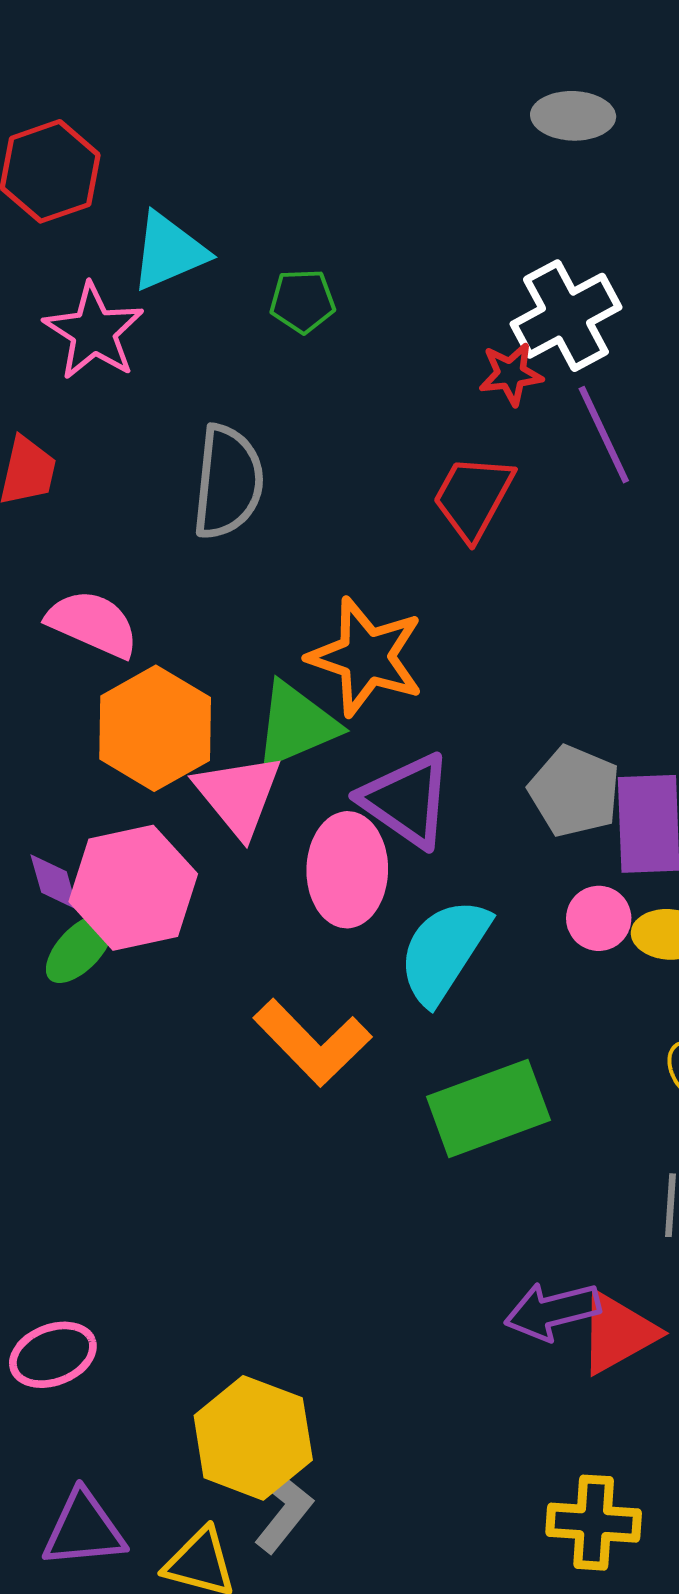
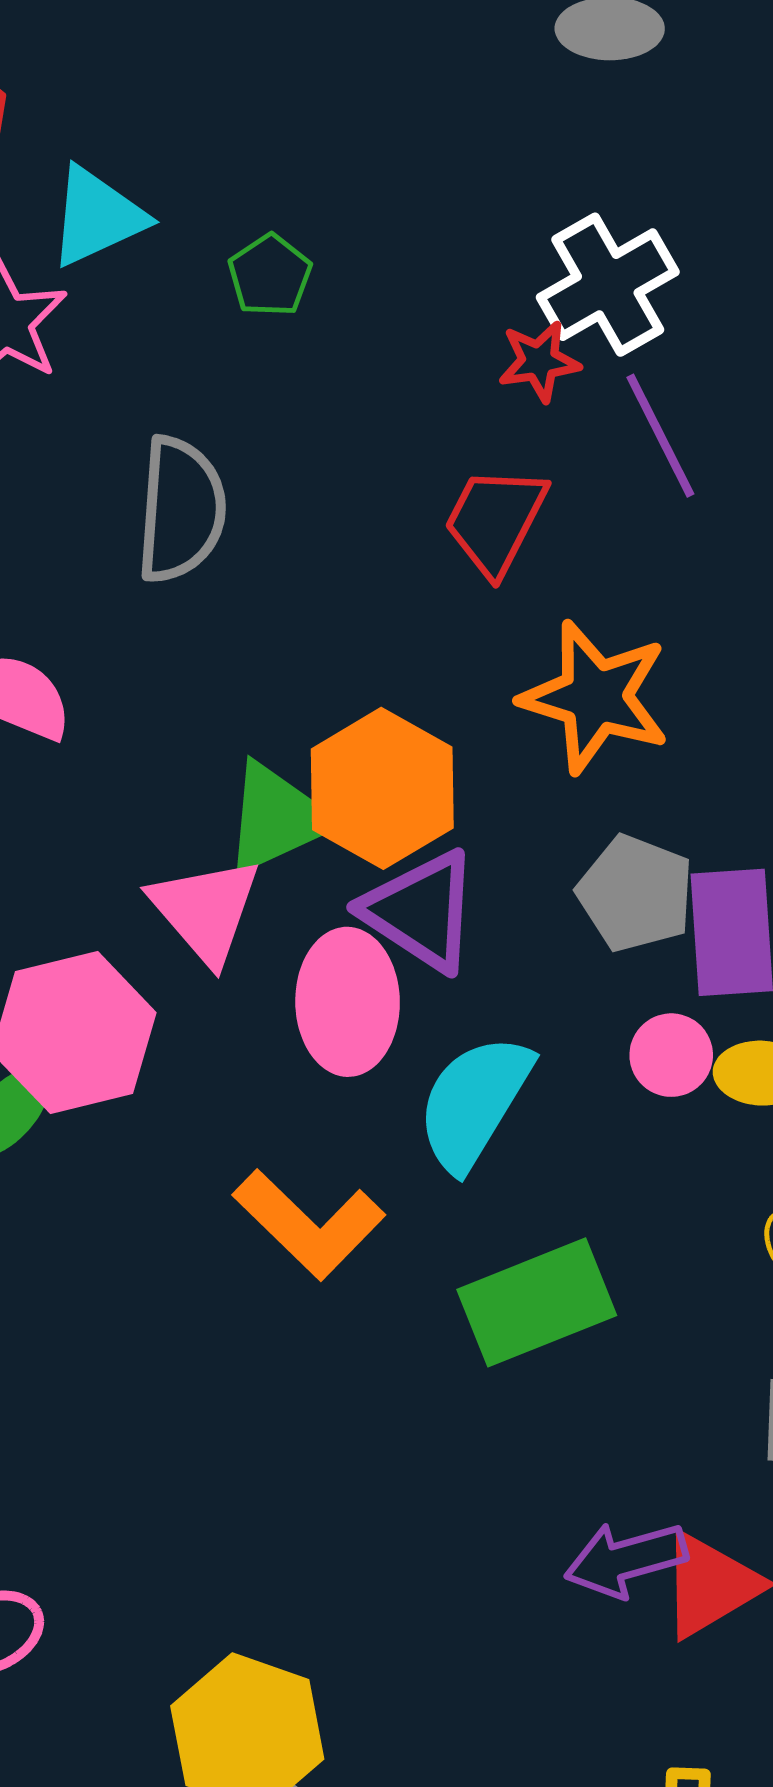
green pentagon: (303, 301) -> (270, 275), turned -30
orange star: (366, 657) -> (595, 697), moved
orange hexagon: (155, 728) -> (382, 788), moved

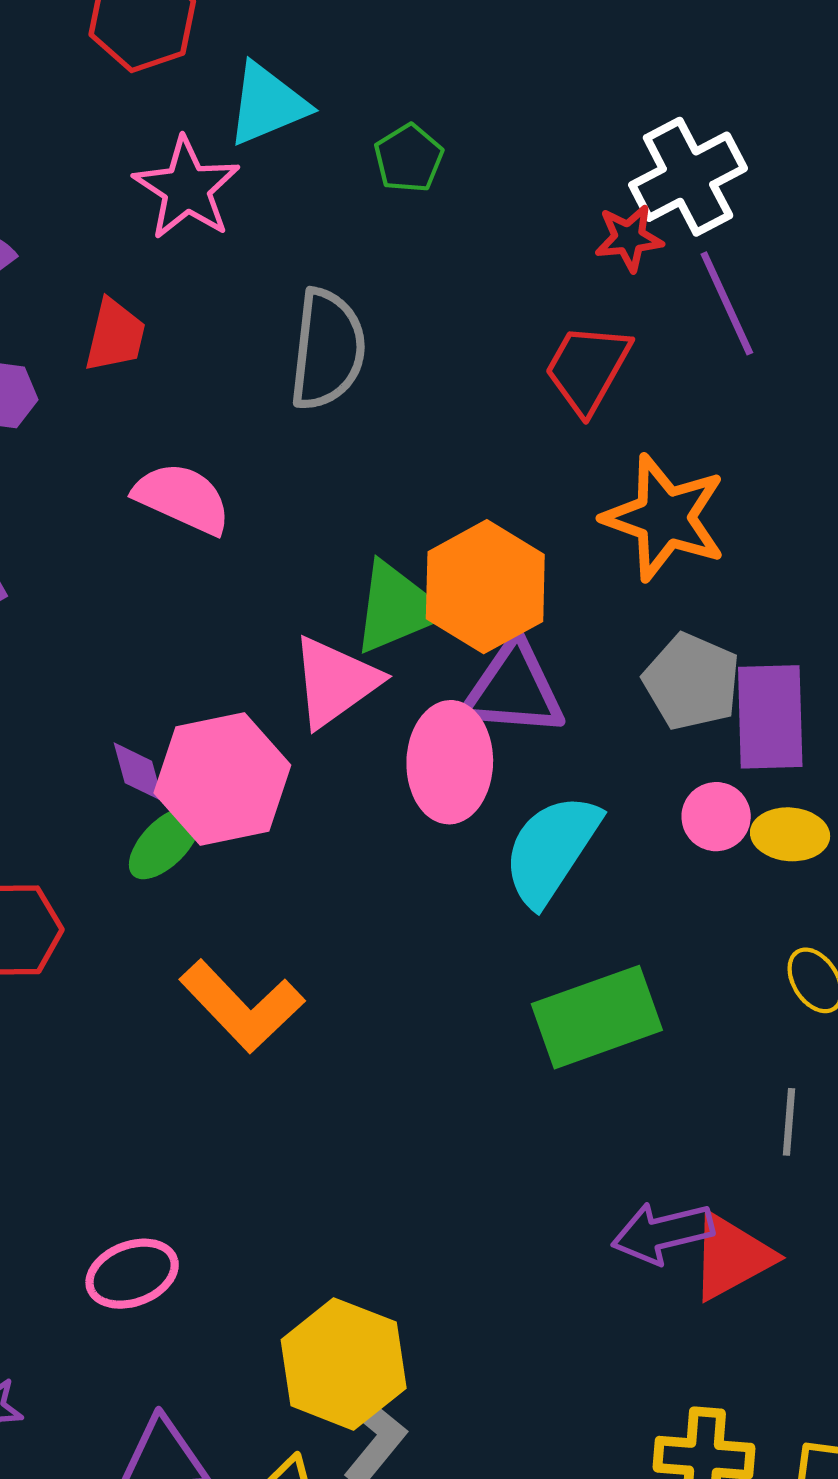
pink triangle: (205, 910) -> (335, 682), turned 33
purple triangle: (421, 911) -> (513, 689), turned -31
orange L-shape: (309, 1224) -> (242, 1006), moved

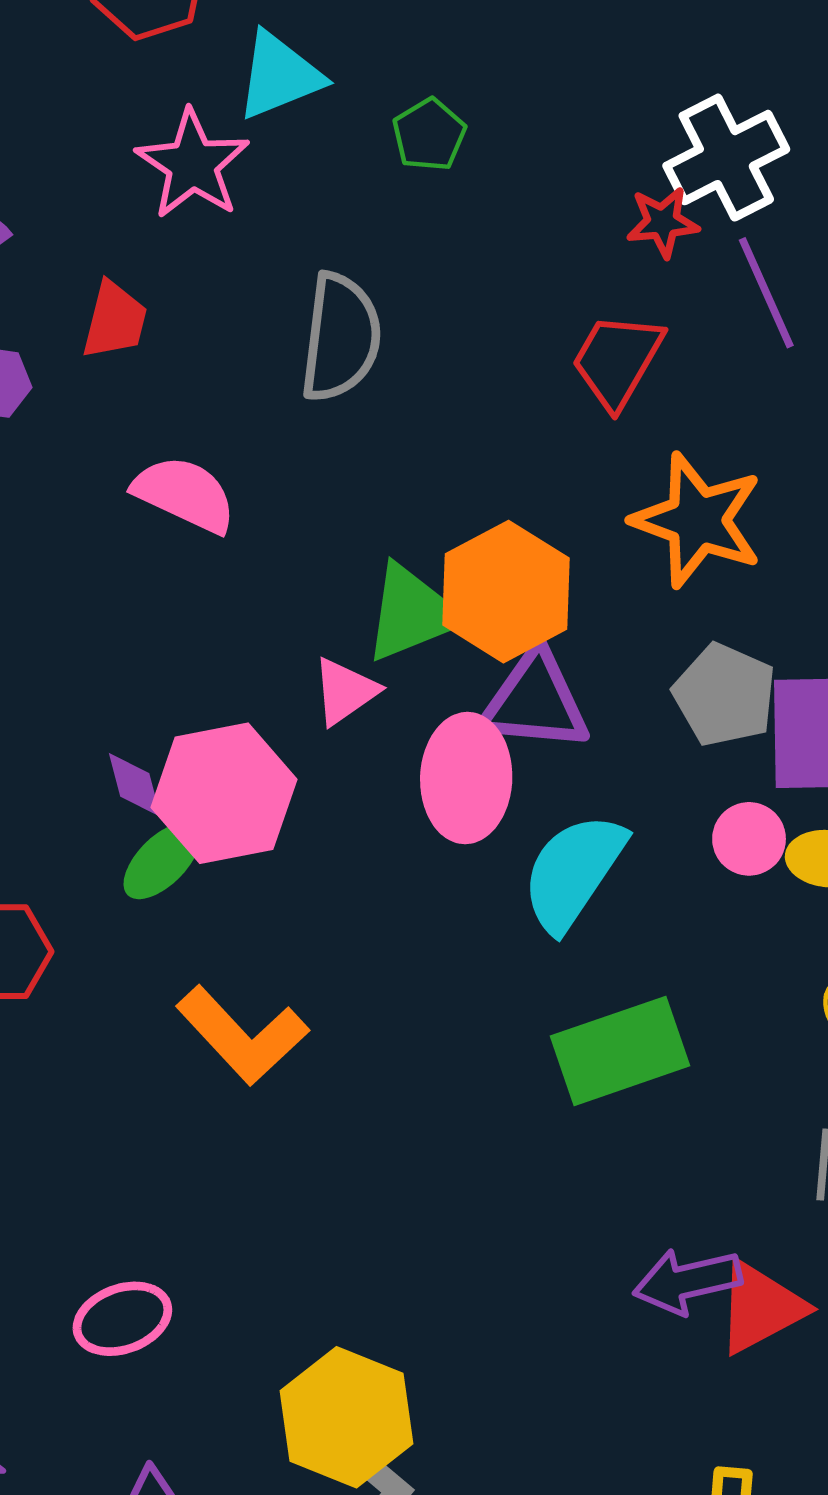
pink triangle: (335, 682) -> (345, 691), size x0.7

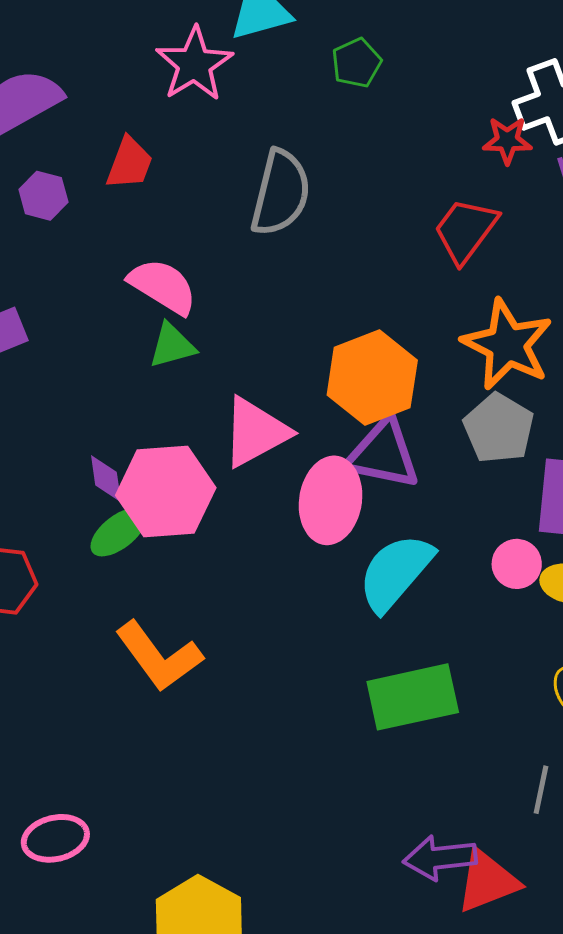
green triangle: (412, 613) -> (172, 346), moved, size x0.7
pink triangle: (345, 691) -> (256, 432), size x1.5
gray pentagon: (725, 695) -> (499, 428), moved

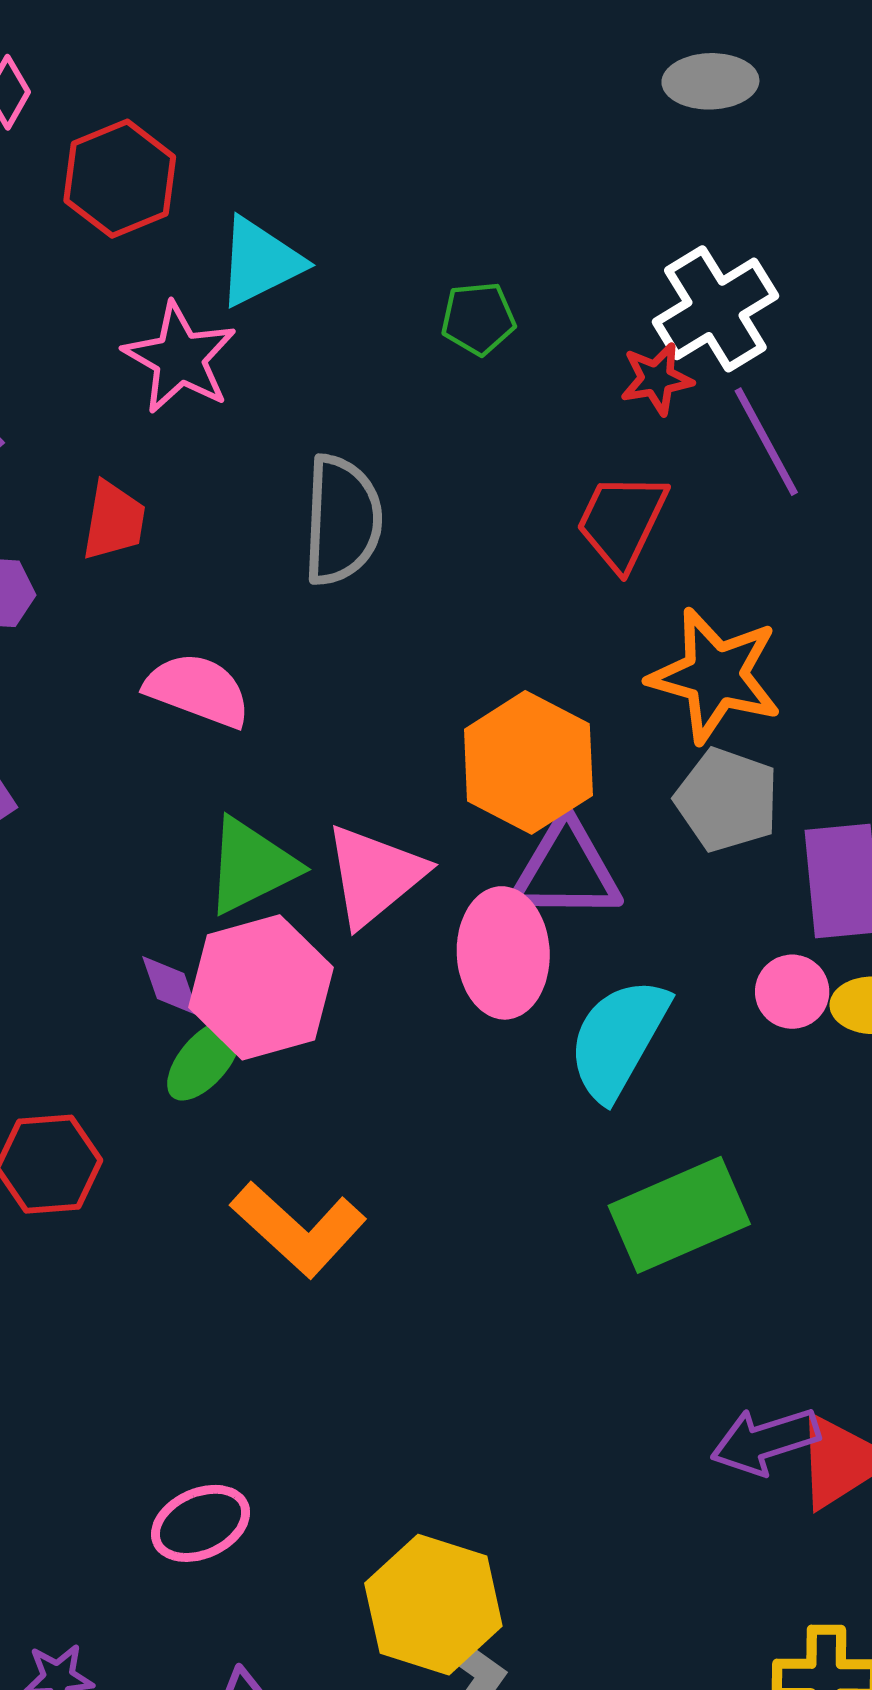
green pentagon: (356, 63) -> (478, 319), moved, turned 30
green triangle: (172, 346) -> (251, 866), moved, size x1.4

